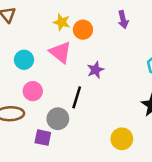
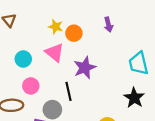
purple star: (95, 70) -> (85, 68), size x1.5
black line: (77, 97) -> (69, 91), turned -30

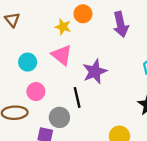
purple arrow: (108, 25) -> (121, 24), size x1.5
orange circle: (74, 33) -> (83, 14), moved

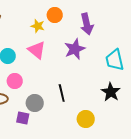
purple star: (95, 72) -> (75, 49), moved
black line: (77, 97) -> (62, 93), moved

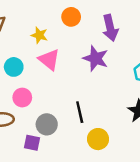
yellow star: (38, 26) -> (39, 35), moved
purple star: (75, 49) -> (96, 58), turned -30
yellow circle: (86, 119) -> (98, 139), moved

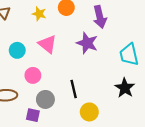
yellow star: (39, 35) -> (39, 14), moved
pink circle: (22, 98) -> (33, 75), moved

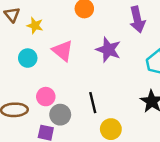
yellow star: (39, 14) -> (35, 25), moved
purple arrow: (100, 17) -> (137, 19), moved
pink circle: (33, 75) -> (46, 97), moved

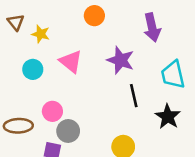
black line: (93, 103) -> (134, 96), moved

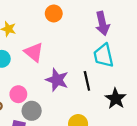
purple star: (121, 60) -> (57, 80), moved
cyan trapezoid: (173, 75) -> (104, 56), moved

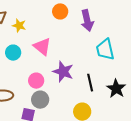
purple arrow: (102, 23) -> (87, 21), moved
black line: (87, 81) -> (90, 83), moved
pink circle: (18, 94) -> (36, 81), moved

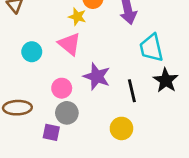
yellow star: (19, 26) -> (77, 17), moved
black star: (116, 89) -> (166, 80), moved

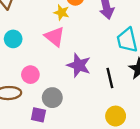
cyan circle: (32, 52) -> (13, 39), moved
pink circle: (62, 88) -> (30, 75), moved
yellow circle: (121, 128) -> (116, 116), moved

